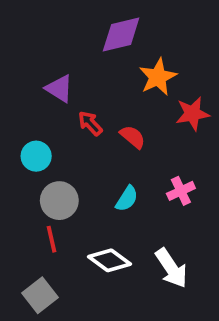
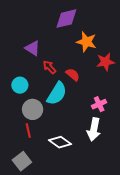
orange star: (158, 77) -> (86, 42), turned -30
cyan semicircle: (127, 199) -> (57, 94), moved, size x1.6
white arrow: (171, 268) -> (94, 129), moved, turned 45

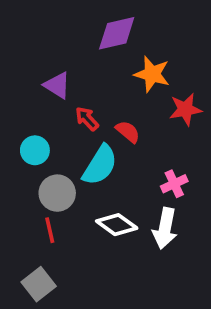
white diamond: (60, 142) -> (117, 225), moved

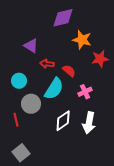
red arrow: (87, 119) -> (47, 64), turned -40
pink cross: (174, 184) -> (85, 92), moved
white diamond: (117, 225) -> (63, 121), turned -70
red line: (50, 230) -> (16, 120), moved

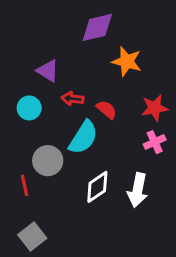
red star: (100, 59) -> (155, 108), moved
cyan circle: (19, 81) -> (29, 108), moved
pink cross: (85, 92) -> (155, 142), moved

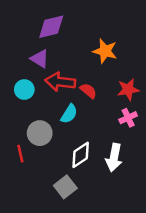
purple diamond: (97, 27) -> (51, 27), moved
red arrow: (73, 99) -> (60, 82), size x1.6
cyan semicircle: (83, 137) -> (69, 114), size x0.7
gray square: (32, 237) -> (65, 187), moved

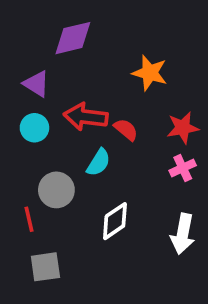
purple triangle: (40, 59) -> (36, 84), moved
white arrow: (114, 157) -> (183, 234), moved
gray square: (65, 187) -> (45, 267), moved, turned 30

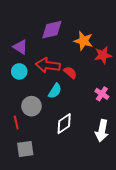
purple diamond: (73, 38) -> (52, 30), moved
red star: (183, 128) -> (103, 55), moved
pink cross: (183, 168) -> (102, 94), turned -32

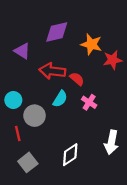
cyan circle: (19, 71) -> (13, 100), moved
pink cross: (102, 94) -> (89, 102), moved
white diamond: (64, 124) -> (70, 155), moved
gray square: (25, 149) -> (28, 162), turned -30

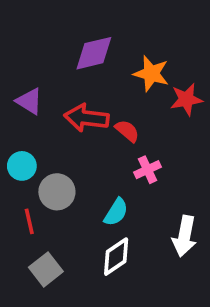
purple triangle: (22, 51) -> (29, 101), moved
cyan semicircle: (60, 99) -> (116, 212), moved
pink cross: (89, 102) -> (148, 170), turned 32

